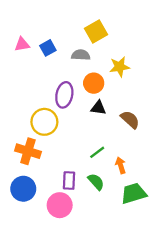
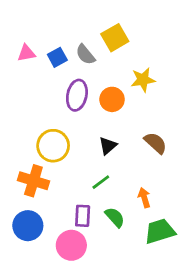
gray semicircle: (81, 55) -> (85, 55), moved, turned -132
purple ellipse: (64, 95) -> (77, 95), moved
black triangle: (98, 108) -> (108, 146), moved, turned -49
green line: (97, 152) -> (101, 182), moved

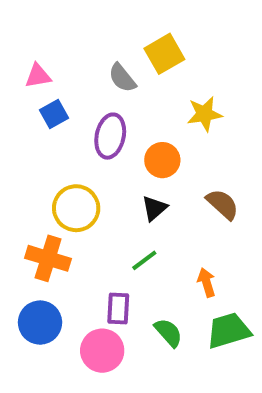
blue square: (57, 57) -> (54, 114), moved
orange circle: (112, 99) -> (162, 160), moved
green semicircle: (115, 217) -> (168, 333), moved

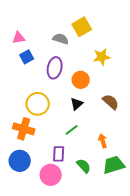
gray semicircle: (122, 78) -> (61, 39), turned 147

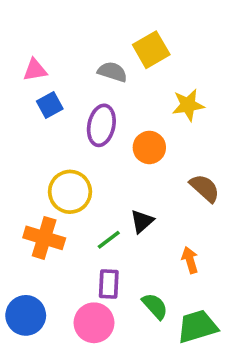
black triangle: (77, 104) -> (142, 221), moved
green line: (72, 130) -> (109, 240), moved
blue circle: (20, 161) -> (26, 315), moved
green trapezoid: (114, 165) -> (197, 326), moved

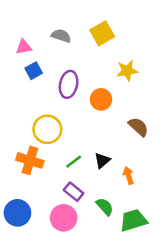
gray semicircle: (112, 72) -> (61, 36), moved
black triangle: (142, 221) -> (102, 160), moved
purple rectangle: (109, 284) -> (74, 192), turned -54

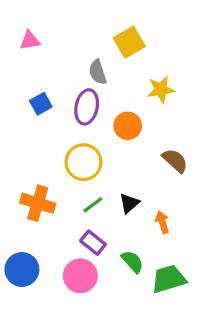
gray semicircle: (61, 36) -> (98, 72), moved, turned -126
pink triangle: (24, 47) -> (30, 41), moved
blue square: (34, 71) -> (41, 104), moved
yellow circle: (47, 129) -> (83, 162), moved

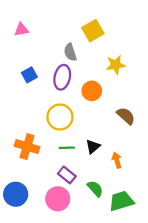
green line: (93, 205) -> (67, 148), turned 35

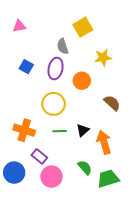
blue square: (29, 75) -> (26, 67), turned -32
orange arrow: (117, 160) -> (104, 142), size x1.6
purple rectangle: (67, 175) -> (39, 156), moved

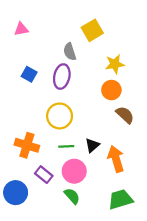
orange circle: (82, 81) -> (111, 90), moved
green semicircle: (85, 167) -> (72, 196), moved
pink circle: (51, 177) -> (74, 171), moved

